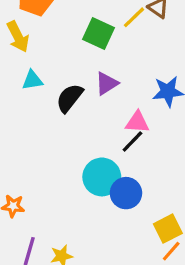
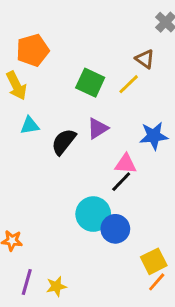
yellow line: (134, 17) -> (129, 84), moved

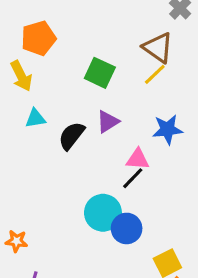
brown triangle: (145, 59) -> (158, 48), size x1.5
yellow line: (129, 84) -> (155, 74), moved

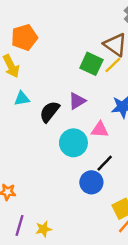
green square: (100, 73) -> (91, 64), moved
black line: (133, 178) -> (105, 163), moved
cyan circle: (103, 213) -> (73, 143), moved

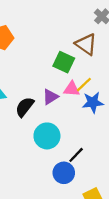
yellow line: (113, 65) -> (84, 85), moved
pink triangle: (100, 130) -> (72, 89), moved

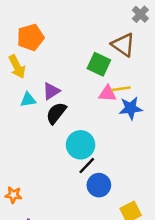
yellow line: (84, 85) -> (121, 89), turned 36
purple triangle: (50, 97) -> (51, 91), moved
black line: (76, 155) -> (87, 166), moved

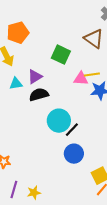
green square: (99, 64) -> (61, 55), moved
black semicircle: (56, 113) -> (39, 95), turned 36
black line: (87, 166) -> (72, 130), moved

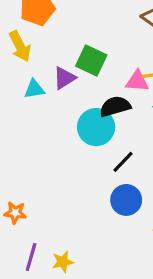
green square: (61, 55) -> (91, 61), moved
black semicircle: (39, 95) -> (115, 106), moved
cyan circle: (59, 121) -> (96, 127), moved

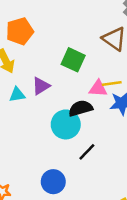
green square: (91, 61) -> (73, 60), moved
blue circle: (126, 200) -> (53, 182), moved

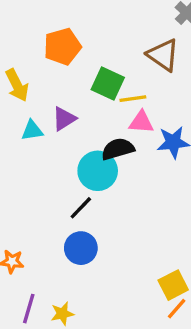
orange pentagon: (20, 31) -> (62, 47), moved
yellow line: (112, 83) -> (133, 99), moved
black line: (87, 152) -> (81, 208), moved

